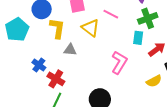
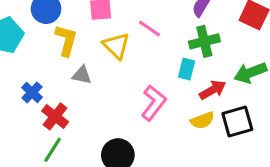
yellow semicircle: (154, 81) -> (202, 120), moved

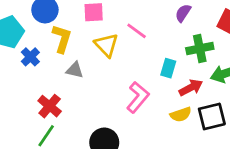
green cross: (204, 41) -> (200, 49), moved
blue cross: (32, 92) -> (30, 57), moved

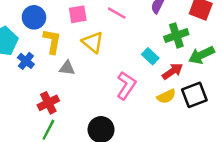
pink line: (137, 31) -> (117, 13), moved
cyan rectangle: (168, 68) -> (150, 56), turned -56
red cross: (50, 106) -> (48, 103), turned 30

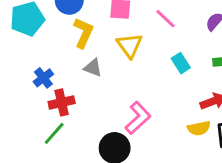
cyan rectangle: (150, 56) -> (181, 63), moved
blue cross: (26, 61) -> (43, 78), moved
pink L-shape: (126, 86) -> (138, 118), moved

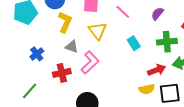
red cross: (62, 102) -> (62, 73), moved
pink L-shape: (138, 118) -> (90, 63), moved
green line: (54, 133) -> (30, 91), moved

